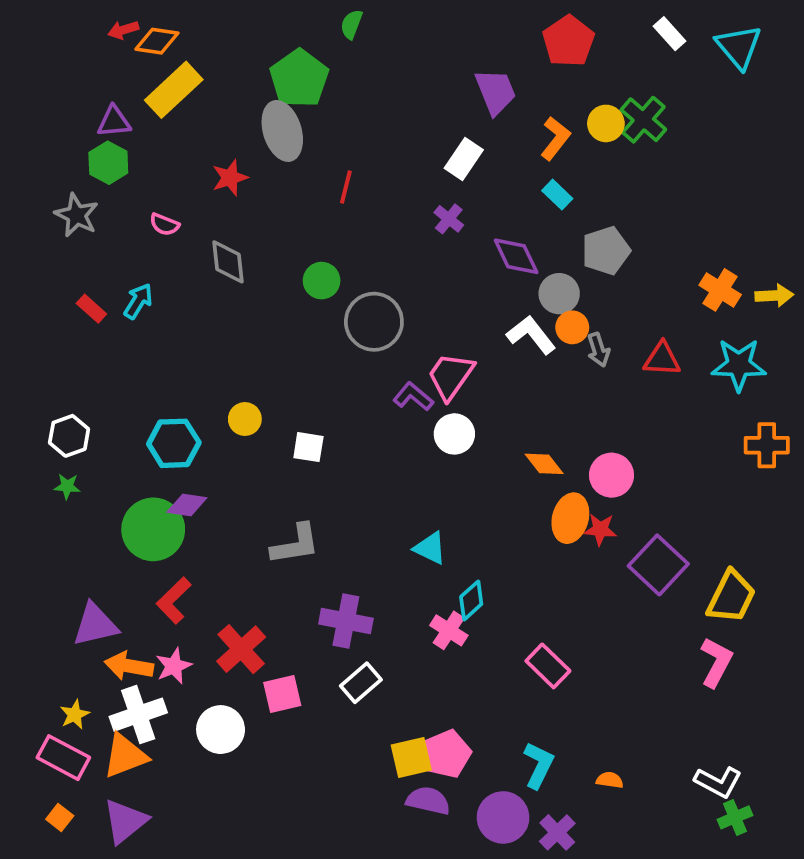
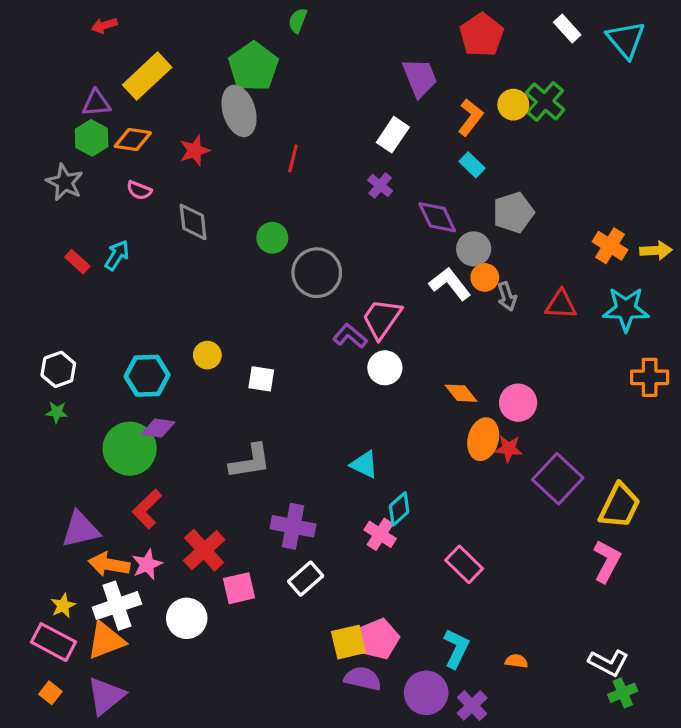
orange diamond: (157, 41) -> (133, 139), moved

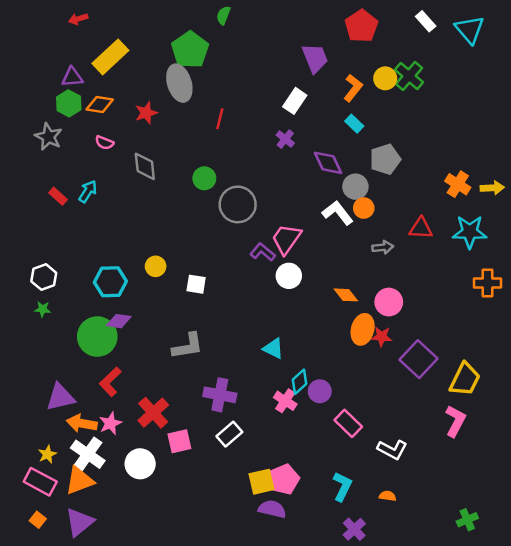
gray arrow: (507, 296) -> (383, 247), moved, turned -78
white cross: (117, 606) -> (88, 454), turned -36
white L-shape: (608, 663) -> (392, 450), moved
purple circle: (426, 693) -> (320, 391), moved, size x0.7

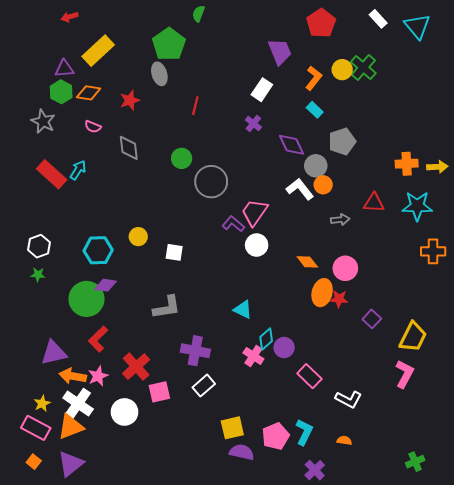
gray ellipse: (179, 83) -> (159, 74), size x0.7
orange cross: (458, 184) -> (407, 164), turned -35
red rectangle: (58, 196) -> (52, 174), size x1.8
purple square: (418, 359) -> (372, 319), size x0.6
pink pentagon: (284, 479) -> (276, 436), moved

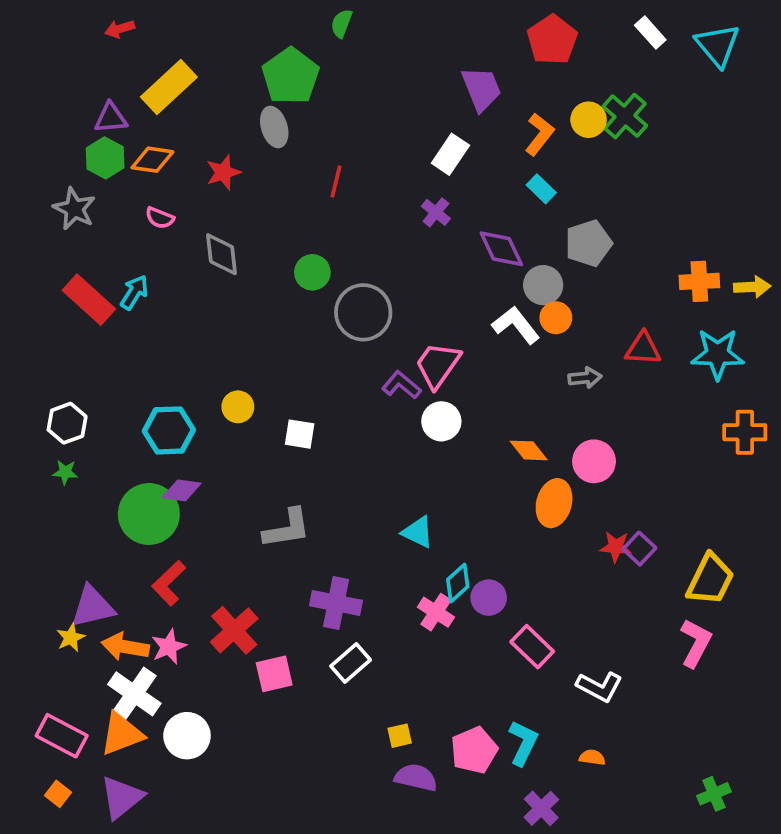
red star: (339, 299) -> (616, 547), moved
yellow star: (42, 404) -> (71, 638), moved
white circle: (125, 412) -> (187, 736), moved
yellow square: (232, 428) -> (400, 736), size x0.6

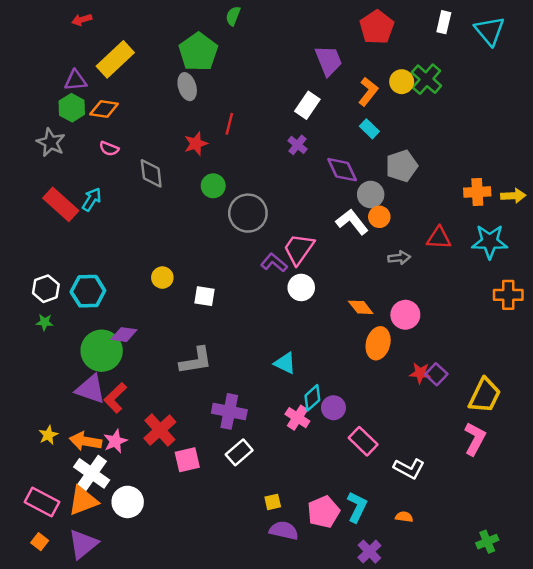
white rectangle: (650, 33) -> (444, 22), turned 55
red star: (223, 172) -> (196, 144), moved
cyan hexagon: (169, 430) -> (88, 291), moved
purple triangle: (93, 607) -> (90, 389), moved, turned 32

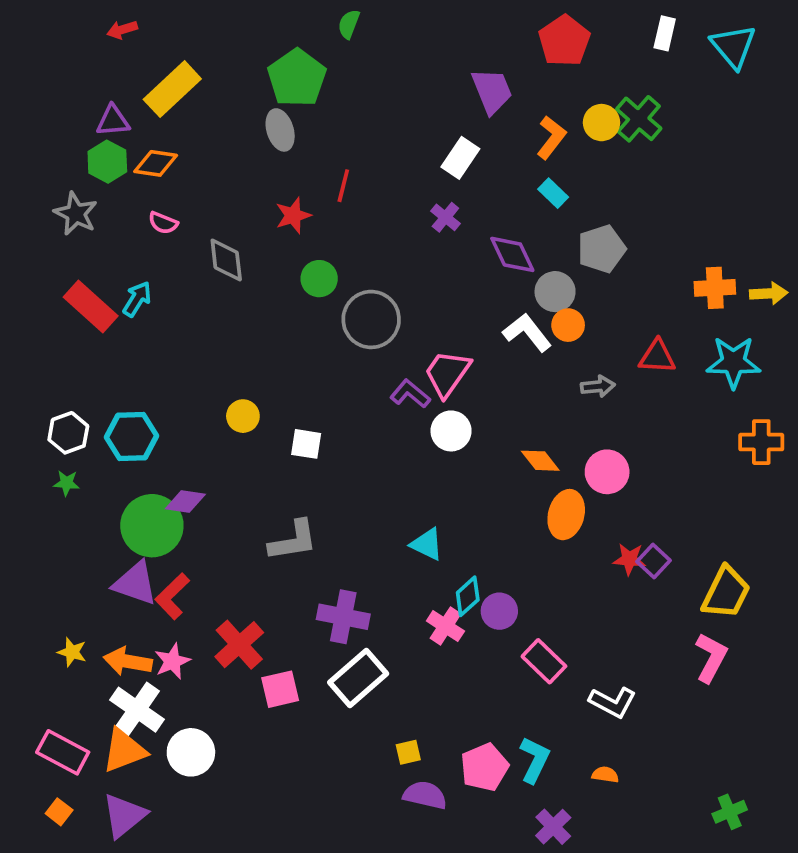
yellow star: (48, 435) -> (72, 652), turned -30
white rectangle: (239, 452) -> (358, 678), size x1.4

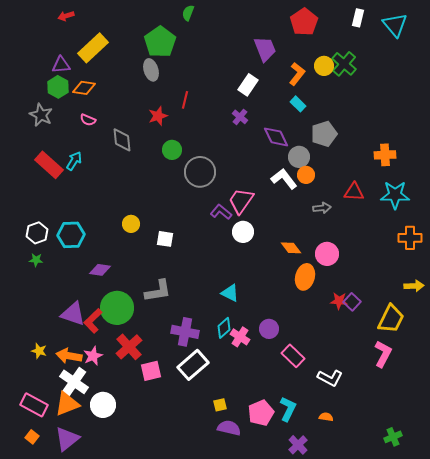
yellow arrow: (769, 293) -> (414, 286), moved
green circle: (152, 526) -> (117, 308), moved
cyan diamond: (468, 596) -> (224, 328), moved

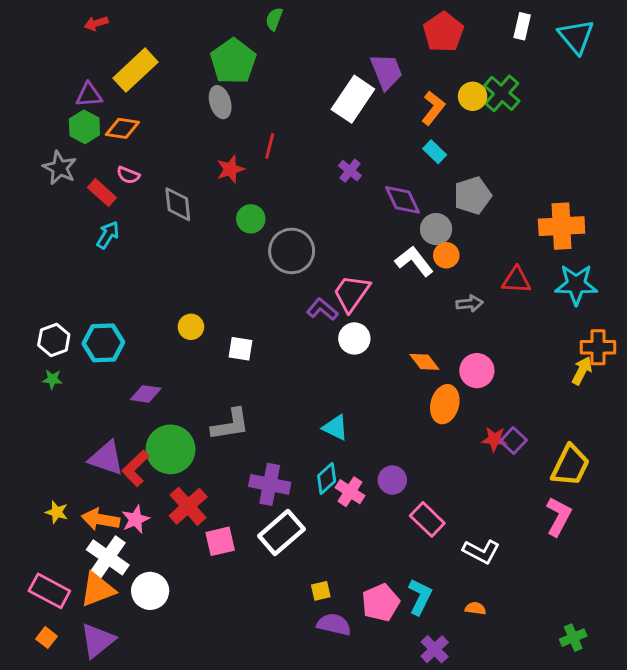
white rectangle: (248, 85) -> (353, 99), moved, size x1.4
orange cross: (385, 155) -> (562, 226), size x1.4
red rectangle: (49, 165) -> (102, 193), moved, size x0.7
yellow arrow: (414, 286) -> (582, 371), moved, turned -60

